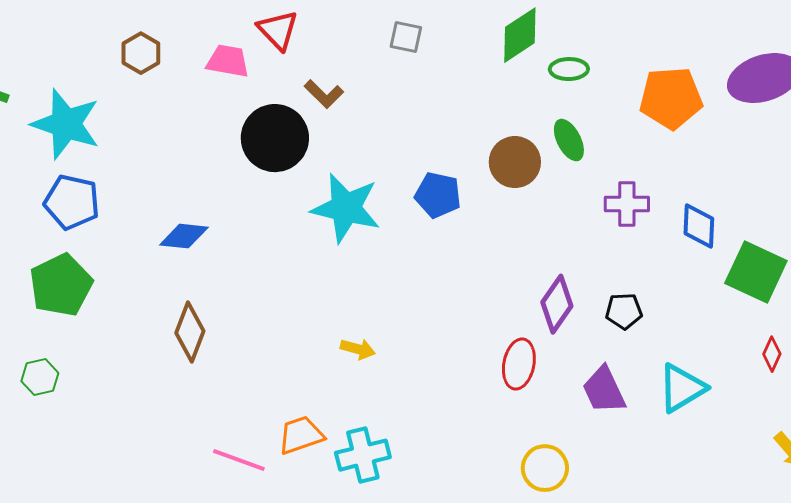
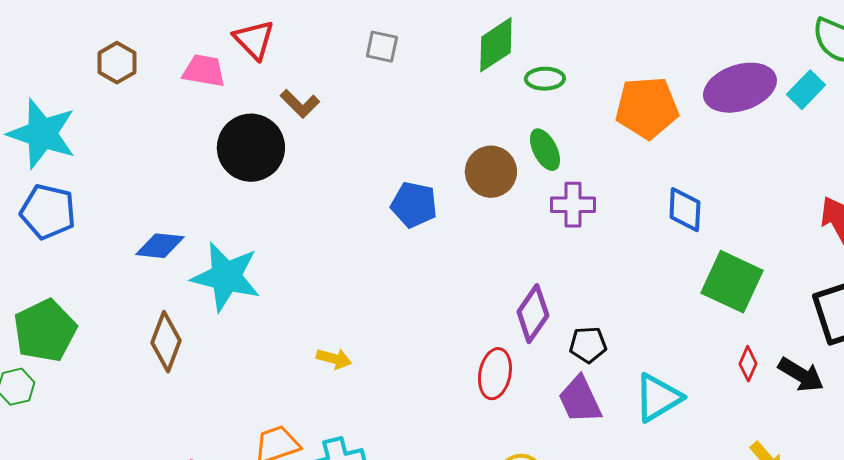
purple cross: (627, 204) -> (573, 205), moved
cyan star: (346, 208) -> (226, 277), moved
blue diamond: (699, 226) -> (685, 210), moved
green pentagon: (61, 285) -> (45, 331), moved
black pentagon: (624, 311) -> (588, 345), moved

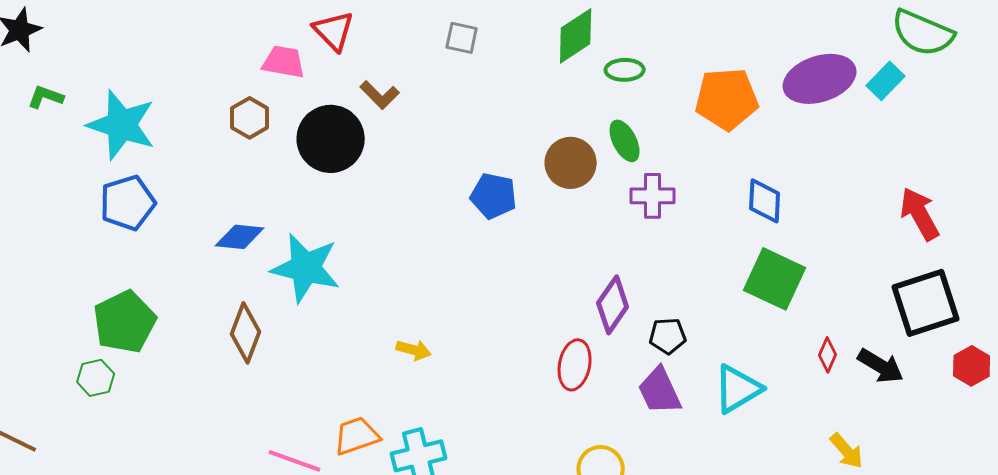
brown hexagon: (117, 63) -> (250, 118), moved
blue pentagon: (48, 212) -> (128, 203), turned -30
green square: (732, 282) -> (775, 279), moved

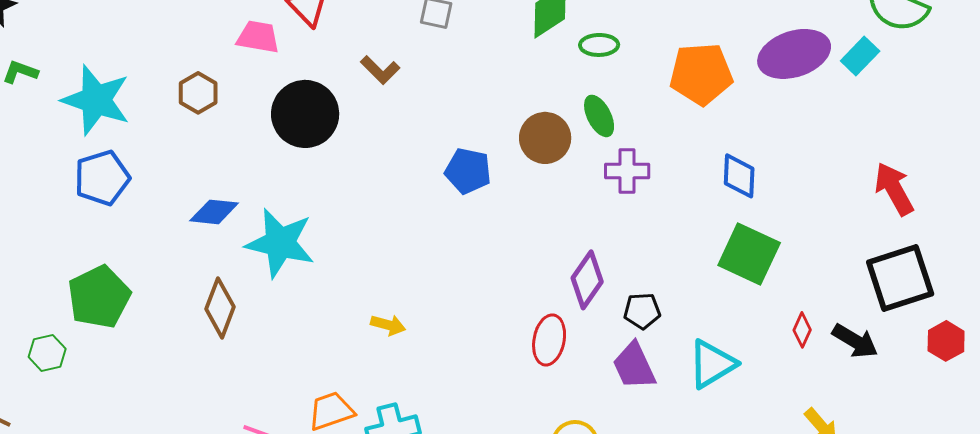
brown L-shape: (380, 95) -> (380, 70), moved
brown hexagon: (250, 118) -> (198, 93), moved
green hexagon: (96, 378) -> (47, 353), moved

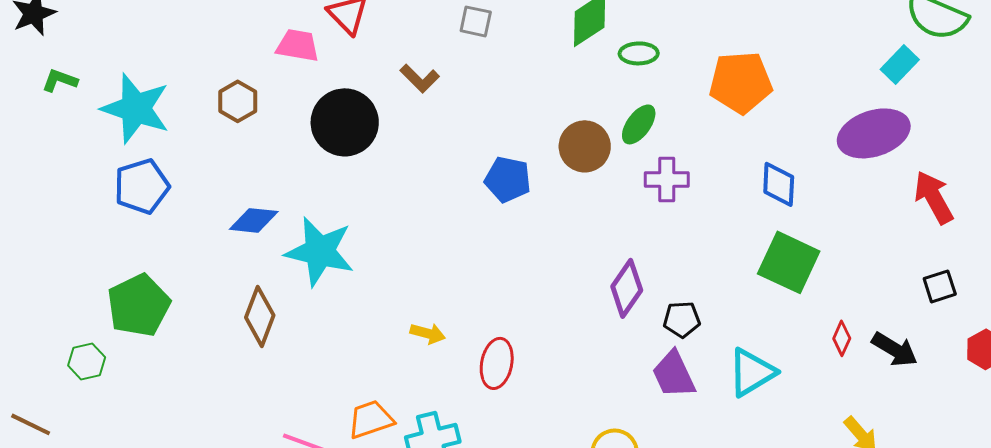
purple ellipse: (794, 54) -> (874, 133), moved
green ellipse: (599, 116) -> (639, 124), turned 63
black square: (900, 278) -> (940, 286), size x0.5
red ellipse: (549, 340) -> (497, 363), moved

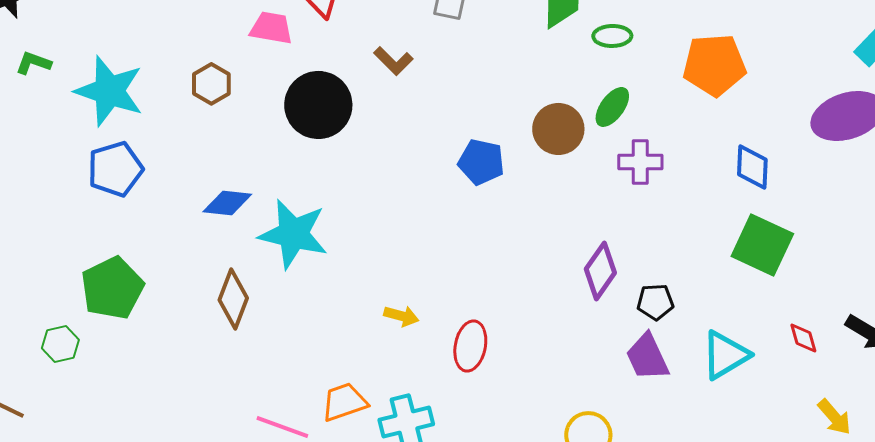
red diamond: (842, 338) -> (803, 338), moved, turned -40

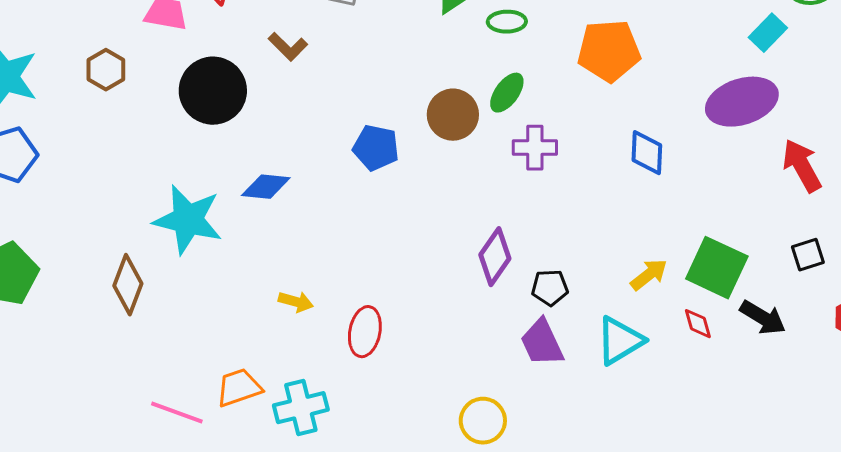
blue diamond: (227, 203) -> (266, 187), moved
green square: (762, 245) -> (717, 268), moved
yellow arrow: (834, 417) -> (649, 275), moved, turned -87

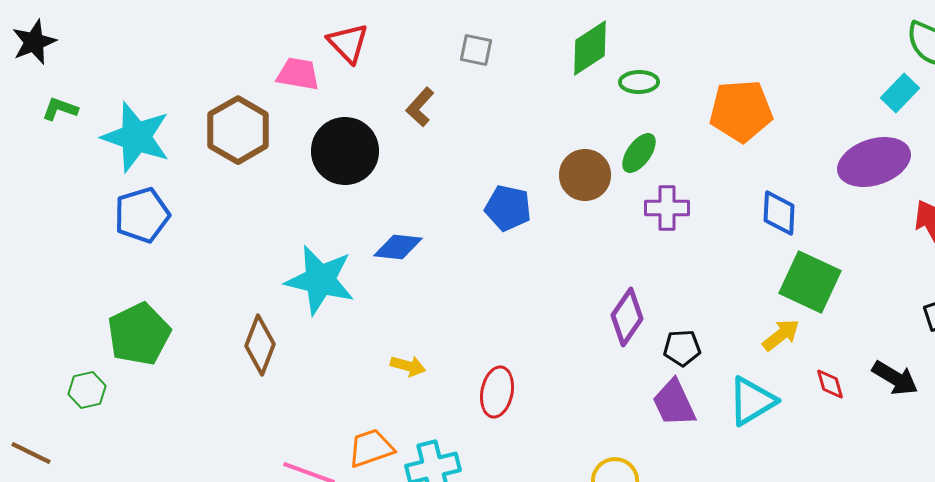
brown L-shape: (288, 47) -> (420, 107), turned 87
brown hexagon: (106, 70) -> (238, 130), size x1.6
green square: (717, 268) -> (810, 282), moved
yellow arrow: (296, 302) -> (408, 366), moved

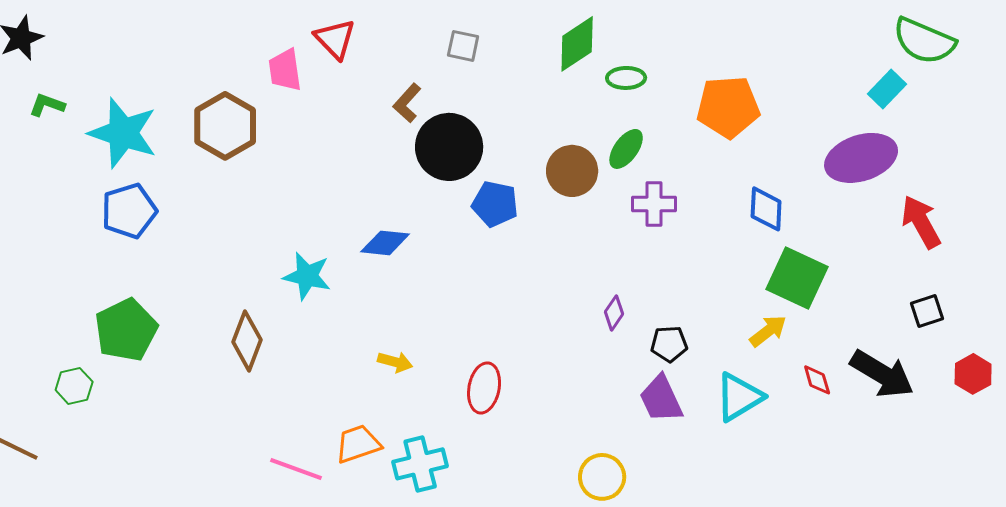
pink trapezoid: (298, 74) -> (285, 70), turned -108
black circle: (345, 151) -> (449, 147), moved
cyan star: (320, 280) -> (307, 276), size x0.7
purple diamond: (627, 317) -> (614, 313), size x0.6
black arrow: (895, 378) -> (882, 374), size x1.4

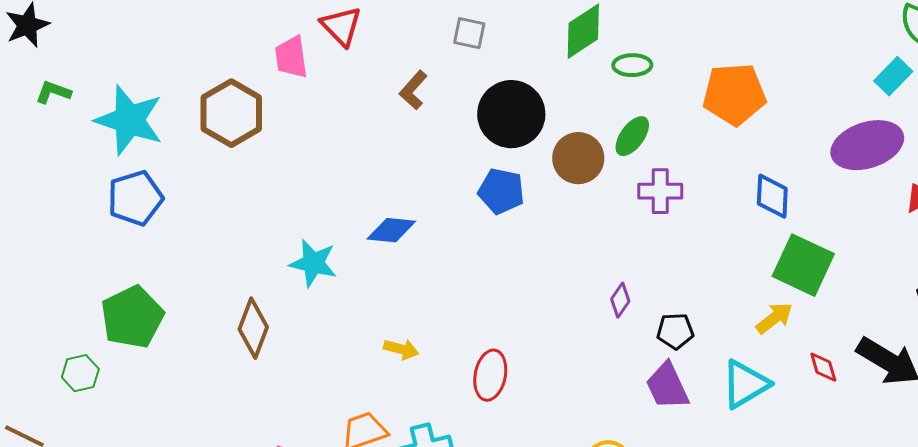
black circle: (449, 147) -> (511, 114), moved

